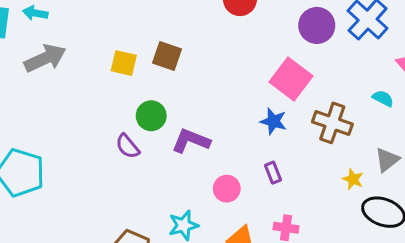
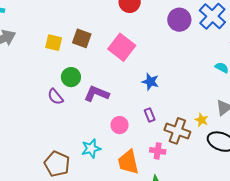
pink square: (291, 79) -> (122, 47), moved
brown cross: (332, 123) -> (177, 131), moved

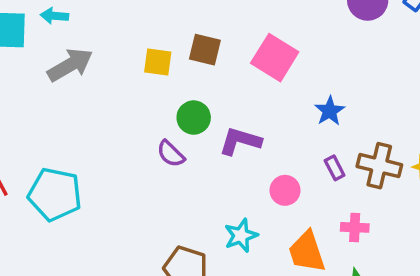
blue star: (150, 82) -> (330, 111), turned 30
brown cross: (177, 131) -> (379, 166), moved

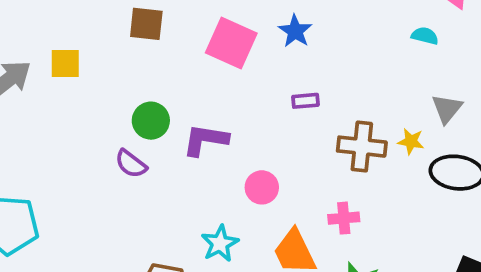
brown square: (205, 50) -> (146, 24), moved
yellow square: (158, 62) -> (65, 63), moved
blue star: (330, 111) -> (295, 31), moved
purple rectangle: (335, 168) -> (306, 101), moved, turned -60

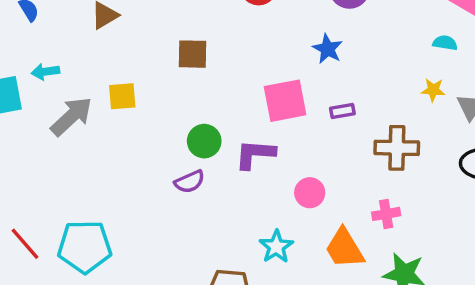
pink square: (231, 43) -> (285, 101), moved, turned -30
yellow star: (411, 141) -> (433, 90), moved
purple semicircle: (131, 164) -> (190, 182), turned -56

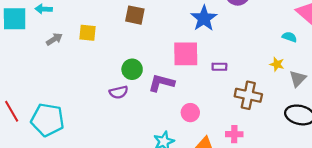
blue star: (328, 49) -> (204, 18), moved, size x1.4
gray arrow: (71, 116) -> (54, 39), size x0.6

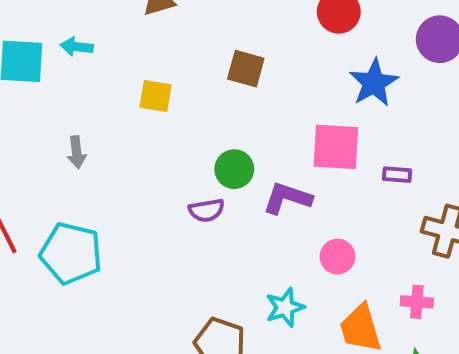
gray arrow: (54, 39) -> (77, 152), moved, turned 112

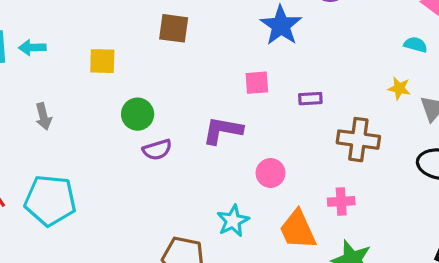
cyan arrow: (77, 47) -> (32, 47), moved
pink square: (336, 147) -> (257, 83), size x0.6
green circle: (234, 169) -> (138, 114), moved

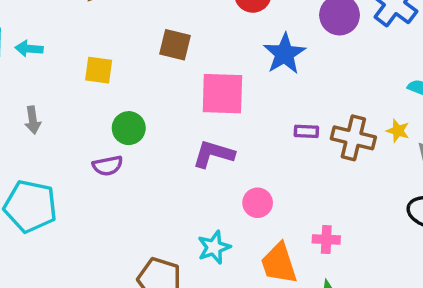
pink square: (257, 83) -> (222, 94), moved, size x1.8
brown cross: (358, 140) -> (353, 138), moved
purple semicircle: (157, 150) -> (108, 166), moved

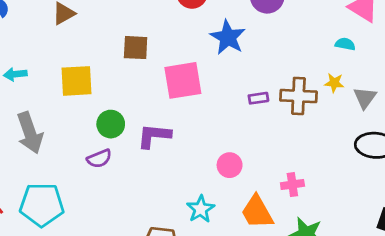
yellow square: (99, 70) -> (77, 81), size x1.4
gray arrow: (33, 120) -> (30, 133), size x1.8
purple L-shape: (213, 154) -> (154, 136), moved

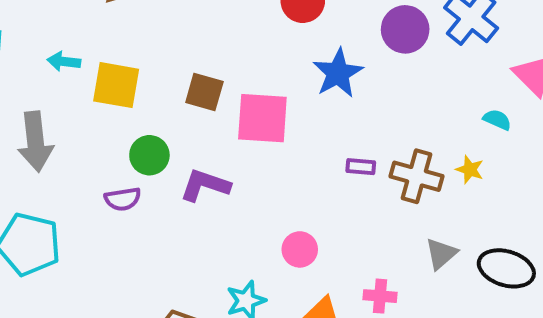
brown square: (136, 48) -> (204, 92), moved
cyan arrow: (15, 74) -> (64, 62), moved
gray triangle: (365, 98) -> (441, 254), moved

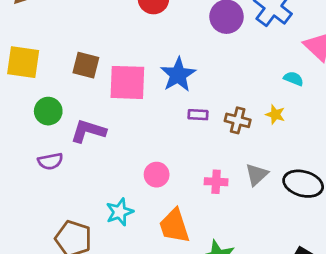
blue star: (338, 73) -> (178, 75), moved
brown cross: (417, 176) -> (238, 120), size x0.7
purple semicircle: (123, 199) -> (50, 161), moved
pink cross: (380, 296) -> (216, 182), moved

